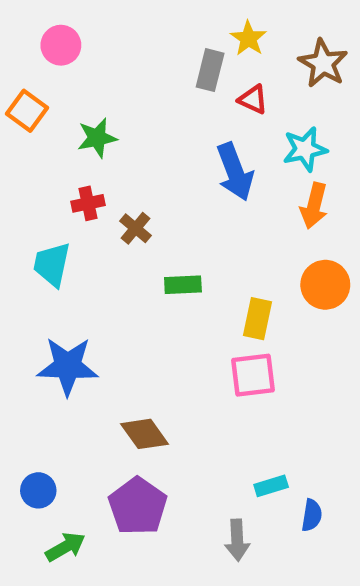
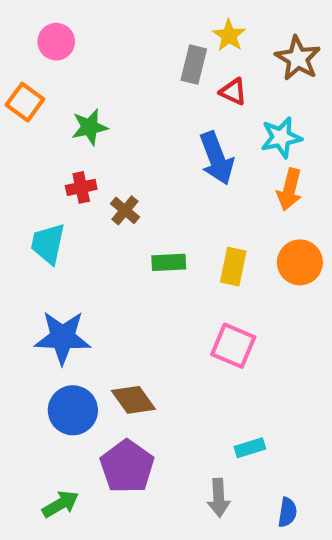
yellow rectangle: (257, 319) -> (233, 267), moved
pink square: (253, 375) -> (233, 346), turned 30
blue circle: (38, 490) -> (73, 410), moved, size x1.5
blue semicircle: (312, 515) -> (287, 512), moved

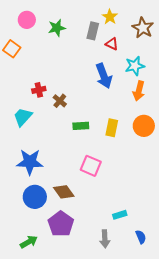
green star: (90, 127) -> (57, 28), moved
cyan trapezoid: (48, 244) -> (23, 117), turned 30
pink square: (233, 346) -> (91, 166), moved
blue semicircle: (287, 512) -> (141, 237), moved, turned -32

